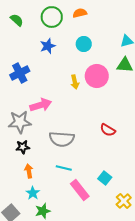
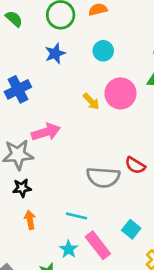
yellow arrow: (75, 82) -> (91, 101), turned -32
gray semicircle: (62, 139) -> (103, 177), moved
cyan star: (33, 193) -> (69, 249), moved

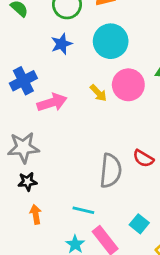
cyan circle: (103, 51) -> (111, 41), size x1.6
pink arrow: (46, 132) -> (52, 103), moved
gray semicircle: (103, 177) -> (111, 171), turned -88

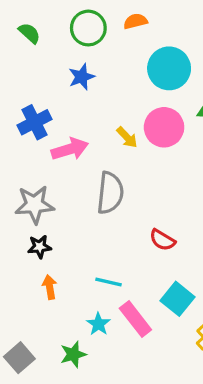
cyan circle: (111, 41) -> (169, 68), moved
red semicircle: (143, 158) -> (162, 240), moved
gray semicircle: (111, 171) -> (110, 193), moved
cyan square: (139, 224) -> (177, 299), size x1.4

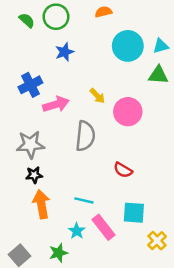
green circle: (88, 28) -> (56, 17), moved
pink circle: (164, 127) -> (128, 112), moved
orange arrow: (50, 287) -> (41, 204), size x1.6
cyan square: (177, 299) -> (134, 213), turned -35

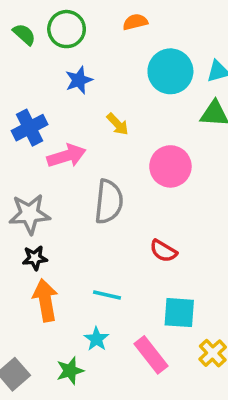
yellow arrow: (97, 96) -> (118, 124), moved
pink rectangle: (103, 227) -> (151, 355), moved

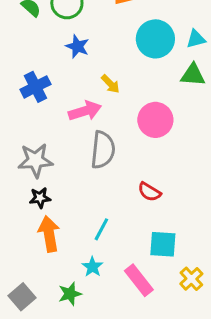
blue star: (79, 80) -> (77, 46), turned -30
pink arrow: (67, 156) -> (85, 111), moved
cyan line: (107, 295) -> (101, 229), turned -75

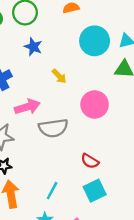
pink arrow: (85, 111) -> (27, 107), moved
gray semicircle: (103, 150) -> (53, 128), turned 76
cyan square: (163, 244) -> (95, 191), moved, turned -30

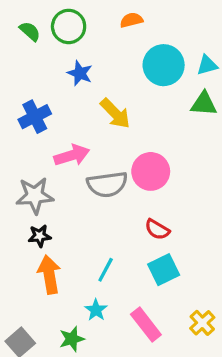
yellow arrow: (59, 76) -> (115, 113), size x1.5
pink circle: (95, 104) -> (151, 171), moved

